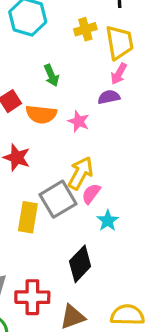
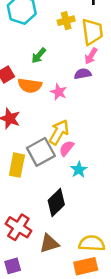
green arrow: (51, 75) -> (39, 56), turned 63
red cross: (32, 297) -> (18, 227), turned 30

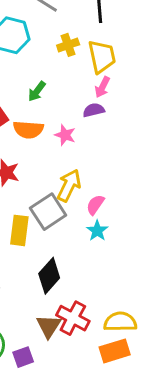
pink semicircle: (67, 148) -> (95, 205), moved
black diamond: (56, 203) -> (49, 276), moved
red cross: (18, 227) -> (73, 318), moved
brown triangle: (49, 243) -> (49, 326), moved, turned -35

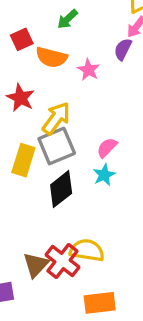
purple semicircle: (94, 110) -> (123, 49), turned -60
yellow arrow: (69, 185) -> (56, 118), moved
black diamond: (49, 276) -> (61, 189), moved
yellow semicircle: (120, 322) -> (87, 250), moved

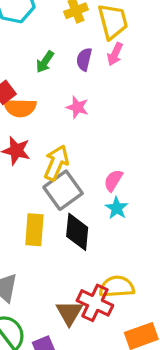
purple semicircle: (123, 49) -> (84, 59), moved
orange semicircle: (51, 57) -> (20, 108), moved
yellow rectangle: (23, 160) -> (34, 230), moved
black diamond: (61, 189) -> (77, 232), turned -33

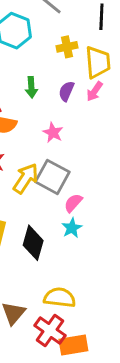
green arrow: (45, 62) -> (31, 87), turned -48
gray square: (63, 190) -> (52, 177), moved, turned -36
red cross: (95, 303) -> (50, 331), moved

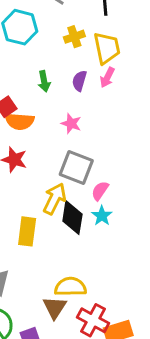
yellow arrow: (26, 178) -> (55, 199), moved
black diamond: (33, 243) -> (72, 218), moved
yellow semicircle: (60, 298) -> (70, 287), moved

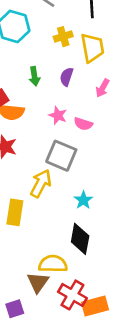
pink arrow: (107, 77) -> (102, 88), moved
pink semicircle: (100, 191) -> (83, 124), moved, turned -108
black diamond: (72, 218) -> (80, 239), moved

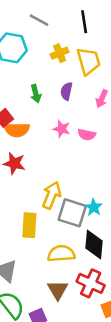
gray square: (61, 156) -> (72, 213), moved
yellow semicircle: (53, 264) -> (61, 254), moved
red cross: (72, 295) -> (91, 283), moved

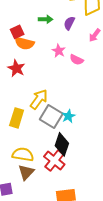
green arrow: (36, 94) -> (46, 19), turned -88
yellow semicircle: (61, 254) -> (23, 154), moved
red cross: (91, 283) -> (54, 160), moved

